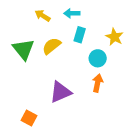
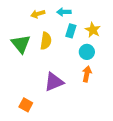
yellow arrow: (43, 16) -> (38, 14), turned -48
yellow star: (114, 37) -> (93, 30), moved
yellow semicircle: (52, 46) -> (46, 41), turned 138

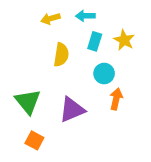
green triangle: (21, 44) -> (28, 102), moved
cyan circle: (87, 52) -> (104, 73), moved

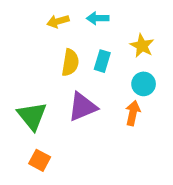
cyan rectangle: (95, 41) -> (102, 61), moved
cyan circle: (104, 73) -> (144, 84), moved
purple triangle: (72, 110) -> (82, 107), moved

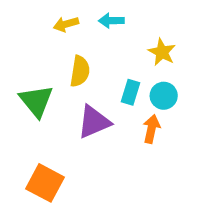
cyan rectangle: (102, 61) -> (131, 92), moved
green triangle: (32, 116) -> (36, 101), moved
orange square: (40, 160) -> (45, 183), size x1.5

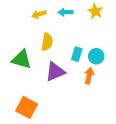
yellow star: (162, 52) -> (95, 11), moved
green triangle: (36, 101) -> (21, 59), turned -35

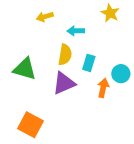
cyan arrow: (66, 12) -> (76, 31), moved
yellow semicircle: (47, 42) -> (65, 55), moved
cyan circle: (96, 56) -> (121, 74), moved

